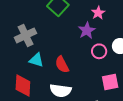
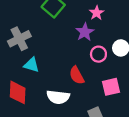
red semicircle: (62, 65) -> (77, 75), moved

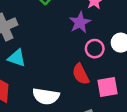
red semicircle: (77, 75) -> (81, 74), moved

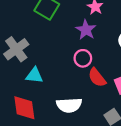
pink circle: (95, 49) -> (83, 58), moved

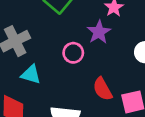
pink circle: (83, 58) -> (73, 53), moved

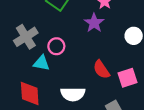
pink circle: (73, 53) -> (56, 46), moved

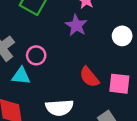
pink square: (127, 78) -> (119, 84), turned 30

